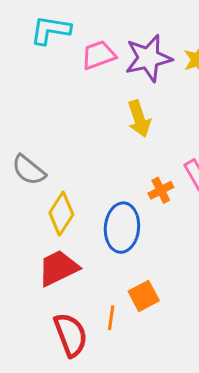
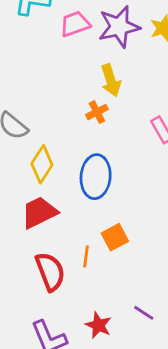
orange cross: (161, 190) -> (97, 112), moved

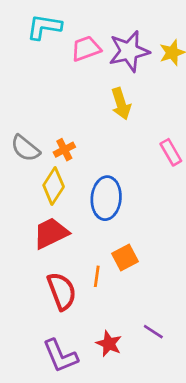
orange cross: (97, 112) -> (64, 150), moved

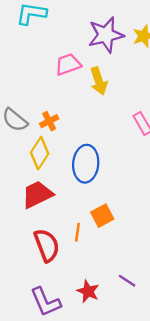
pink trapezoid: (86, 49) -> (68, 64), moved

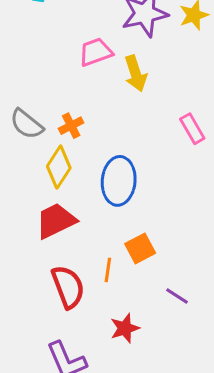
purple line: (127, 281) -> (177, 296), moved
red star: (88, 291) -> (125, 328), moved, turned 30

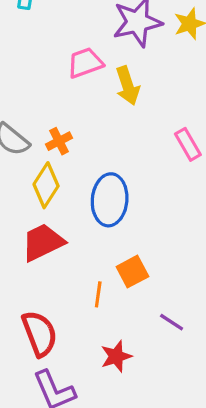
red semicircle: (68, 287) -> (39, 334), moved

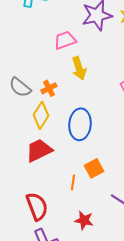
yellow arrow: (128, 86) -> (79, 68), moved
red star: (116, 356) -> (84, 220), turned 30

